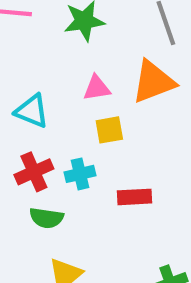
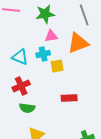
pink triangle: (97, 88) -> (51, 36), moved
cyan cross: (80, 174) -> (43, 54), moved

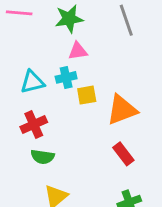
orange triangle: (78, 43) -> (122, 110), moved
cyan triangle: (20, 57) -> (32, 82), turned -36
red rectangle: (69, 98) -> (123, 154), moved, turned 56

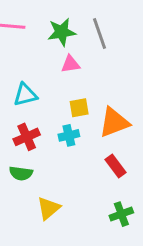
gray line: (126, 20) -> (100, 33), moved
cyan cross: (66, 77) -> (69, 135), moved
green semicircle: (43, 157) -> (21, 173), moved

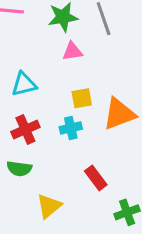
red rectangle: (116, 166) -> (96, 178), moved

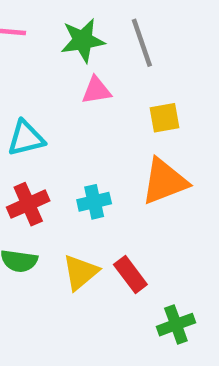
yellow square: (82, 98) -> (165, 118), moved
yellow triangle: (49, 206) -> (80, 272), moved

